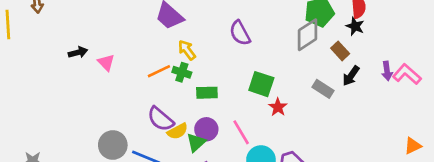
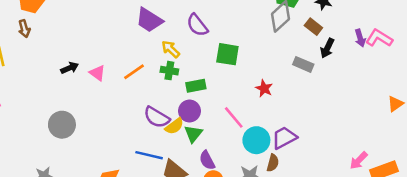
purple semicircle: (240, 33) -> (197, 25), moved
orange line: (159, 71) -> (134, 72), moved
green square: (261, 84) -> (227, 54), moved
purple circle: (206, 129) -> (190, 111), moved
gray circle: (113, 145) -> (62, 125), moved

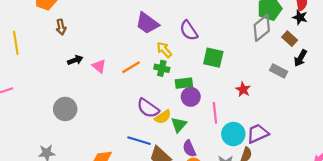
brown arrow: (24, 29) -> (61, 27), moved
purple circle: (190, 111) -> (191, 97), moved
pink line: (234, 117) -> (215, 113), turned 30

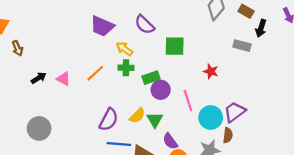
purple semicircle: (148, 108) -> (109, 120), moved, turned -85

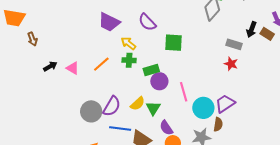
brown rectangle: (246, 11) -> (267, 34), moved
red star: (211, 71) -> (231, 64), moved
gray circle: (39, 128) -> (91, 111), moved

